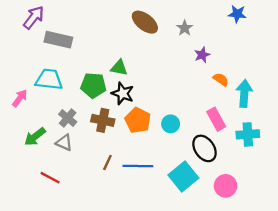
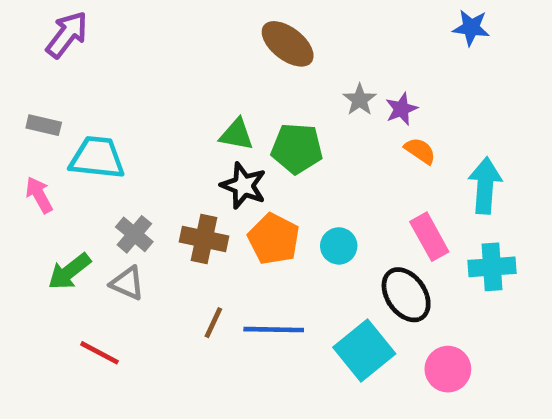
gray star: (185, 28) -> (360, 100), moved
gray rectangle: (58, 40) -> (44, 125), moved, size x0.6
orange semicircle: (221, 79) -> (420, 151), moved
green pentagon: (93, 85) -> (297, 148), moved
pink arrow: (20, 98) -> (39, 195), turned -66

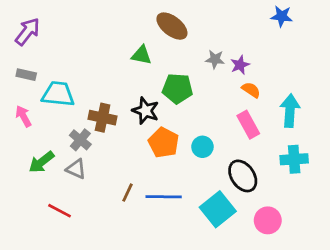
purple arrow: (67, 35) -> (28, 32), moved
gray star: (360, 100) -> (215, 59), turned -30
green triangle: (237, 134) -> (141, 55), moved
pink rectangle: (429, 237) -> (248, 125), moved
brown cross: (204, 239) -> (103, 118), moved

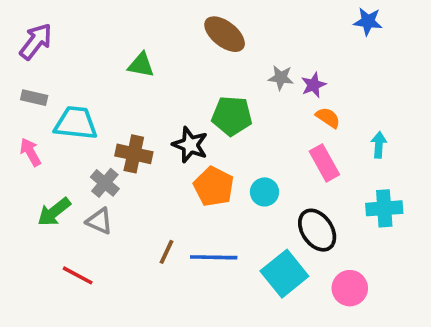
green triangle: (141, 55) -> (141, 65), moved
cyan arrow: (290, 111) -> (379, 145), size x0.6

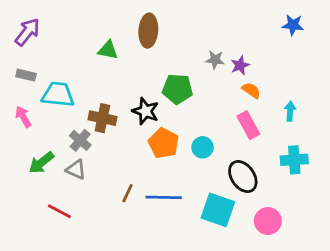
blue star: (368, 21) -> (293, 25), moved
brown ellipse: (225, 34) -> (148, 31), moved, turned 56
cyan square: (284, 274) -> (218, 210), turned -32

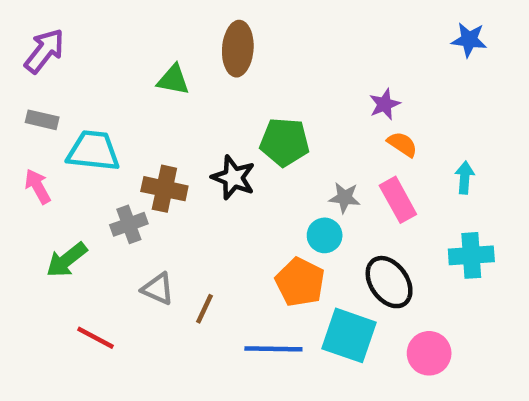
gray star: (215, 60) -> (345, 198), moved
gray cross: (80, 140) -> (129, 224), turned 30
orange pentagon: (164, 143) -> (300, 282), moved
gray triangle: (76, 170) -> (158, 289), moved
blue line: (164, 197) -> (273, 349), moved

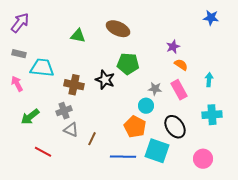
brown ellipse: (238, 49) -> (118, 29), moved, turned -70
gray cross: (129, 224) -> (64, 111), moved
pink circle: (429, 353) -> (203, 159), moved

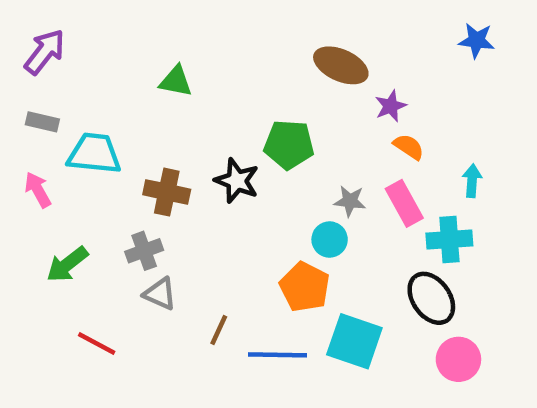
brown ellipse: (118, 29) -> (341, 65), moved
cyan cross: (212, 115) -> (449, 240), moved
black ellipse: (175, 127) -> (431, 298), moved
brown line: (92, 139) -> (219, 330), moved

